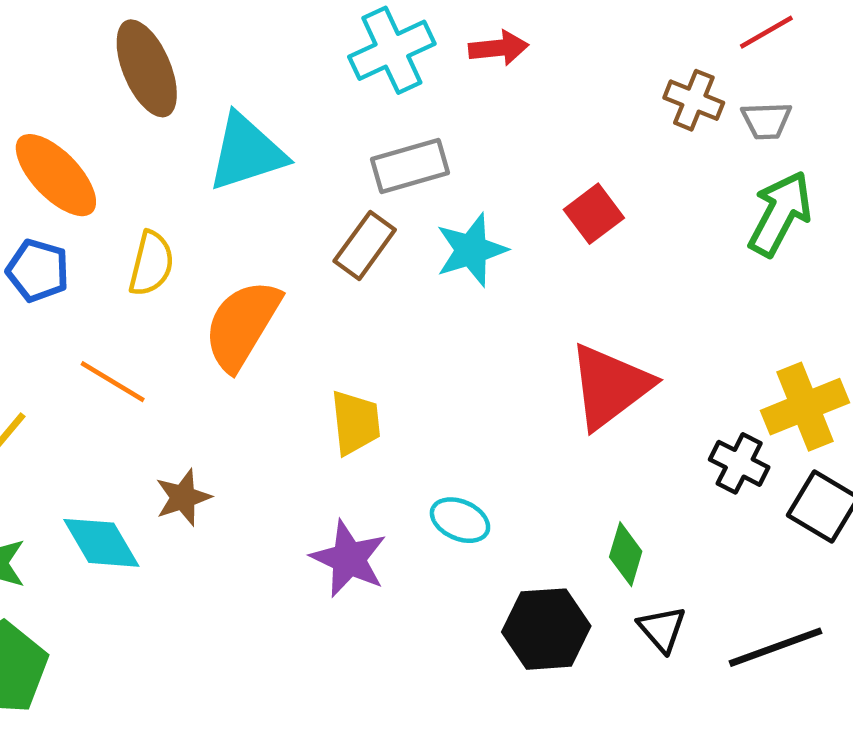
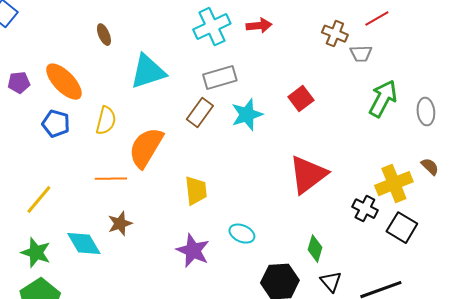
brown ellipse: (147, 68) -> (104, 35), size x0.5
brown cross: (694, 100) -> (335, 34), moved
gray trapezoid: (766, 121) -> (361, 54), moved
orange line: (113, 382) -> (111, 179), moved, turned -32

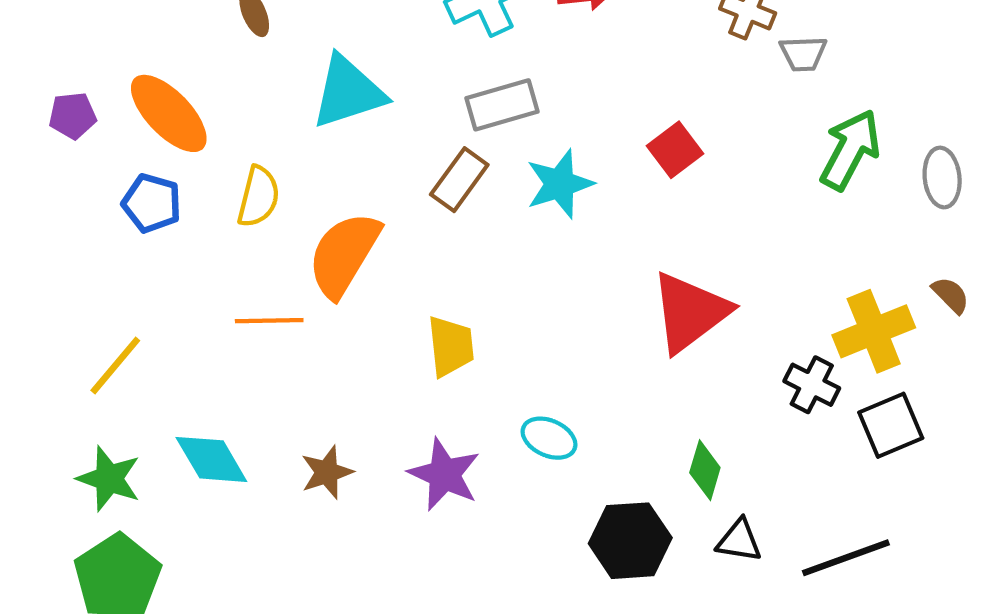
brown star: (120, 224) -> (327, 472), moved
black square: (402, 228) -> (891, 425), turned 36
black triangle: (331, 282) -> (739, 541), turned -40

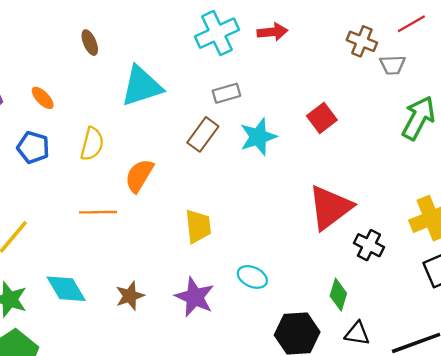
gray rectangle: (502, 105) -> (226, 93), size x0.7
orange ellipse: (169, 113) -> (43, 98), size x0.5
orange semicircle: (344, 254) -> (139, 176), size x0.7
black cross: (812, 385) -> (369, 245), moved

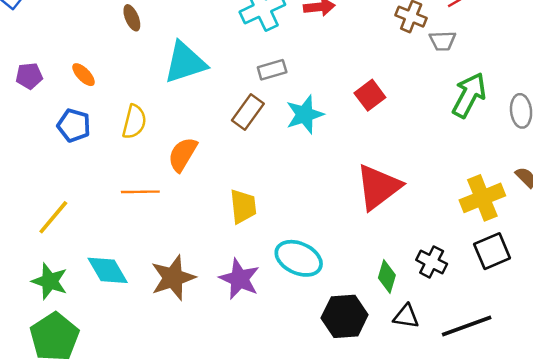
black cross: (369, 245) -> (432, 262), moved
cyan ellipse: (252, 277) -> (299, 258), size x1.5
brown star: (130, 296) -> (173, 278), size x1.5

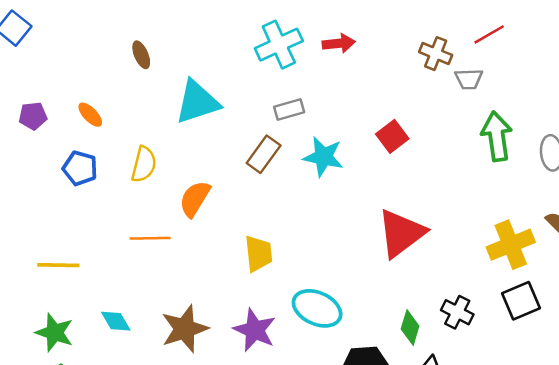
green arrow: (469, 95) -> (497, 136), turned -36
cyan star: (305, 115) -> (323, 157), turned 30
yellow line: (53, 217) -> (58, 265), turned 51
cyan diamond: (108, 270) -> (116, 321), size x0.7

